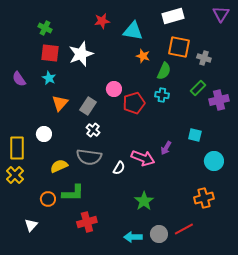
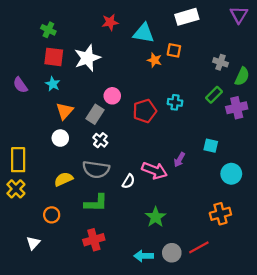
orange square: (179, 47) -> (174, 50), moved, size x0.6
green semicircle: (164, 71) -> (242, 76), moved
pink circle: (114, 89) -> (112, 96), moved
white circle: (44, 134) -> (60, 138), moved
green L-shape: (73, 193) -> (96, 203), moved

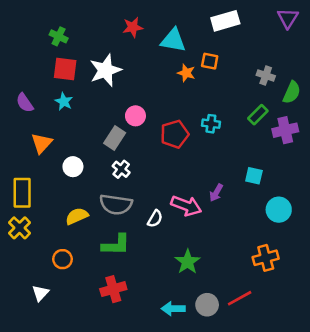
orange triangle: (65, 111) -> (42, 143), moved

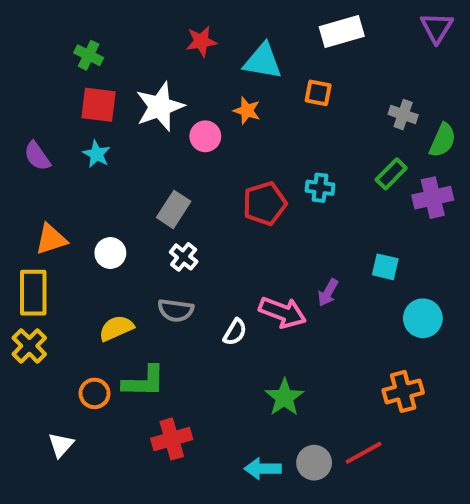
orange star: (186, 73) -> (247, 111), moved
pink circle: (135, 116) -> (205, 136), moved
orange triangle: (42, 143) -> (51, 239), moved, turned 30
gray semicircle: (116, 204) -> (176, 310), size x0.7
green L-shape: (116, 245) -> (144, 382), moved

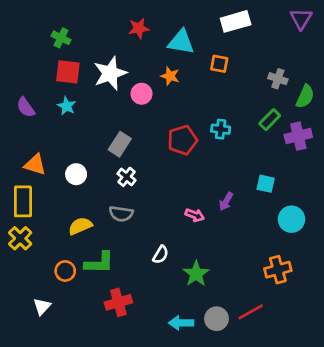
orange triangle: (51, 239) -> (35, 165), turned 35
pink arrow: (282, 312) -> (195, 215), size x0.6
white semicircle: (235, 332) -> (161, 255), moved

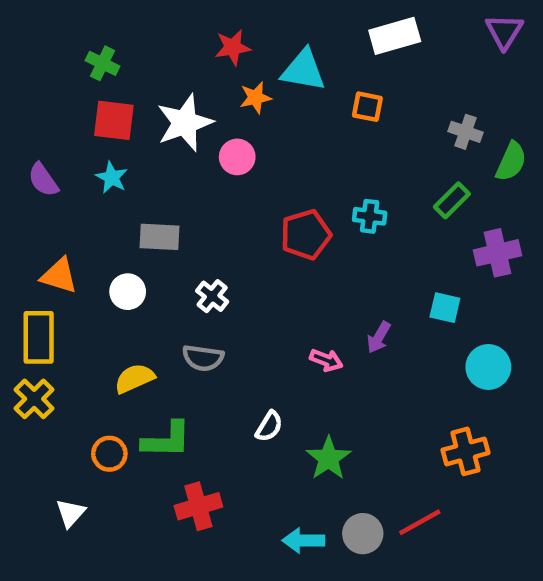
orange star: (170, 76) -> (255, 98), moved, turned -30
purple cross: (298, 136) -> (497, 253), moved
gray rectangle: (120, 144) -> (160, 237), moved, turned 60

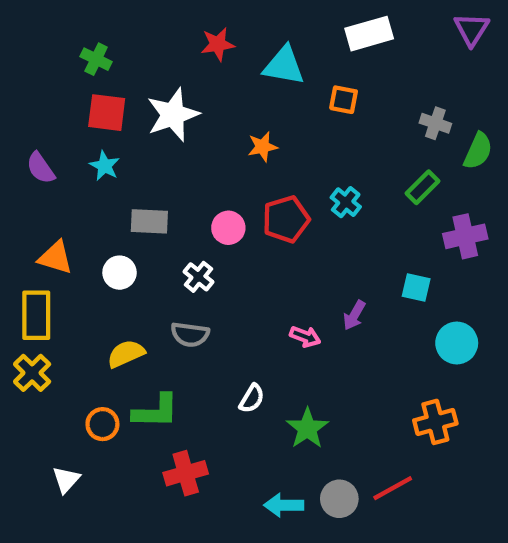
orange star: (255, 98) -> (262, 147), moved
pink circle: (237, 157) -> (228, 228), moved
cyan cross: (370, 216) -> (346, 202), turned 32

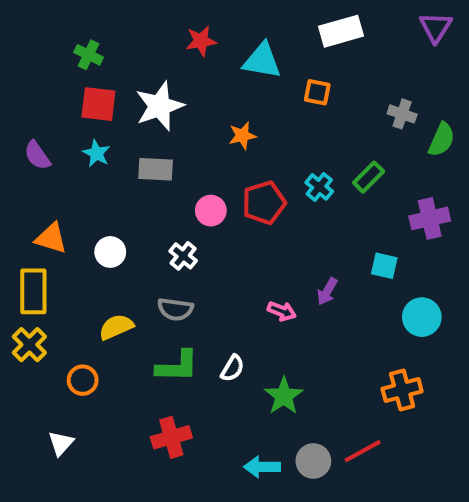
green rectangle: (423, 187) -> (369, 177), moved
gray rectangle: (149, 221) -> (156, 169), moved
green L-shape: (156, 411) -> (177, 366), moved
orange circle: (102, 424) -> (83, 380), moved

